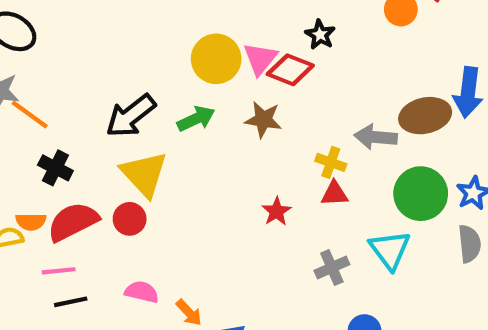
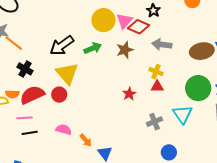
brown star: (263, 120) -> (125, 50), turned -30
gray arrow: (376, 137) -> (162, 44), moved

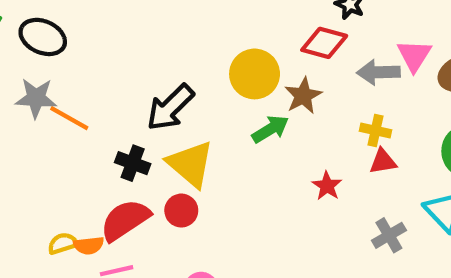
yellow circle: (103, 20) -> (255, 74), moved
pink triangle: (124, 21) -> (414, 56), moved
green arrow: (93, 48) -> (270, 129), moved
black cross: (25, 69) -> (133, 163), moved
orange semicircle: (12, 94) -> (89, 245), moved

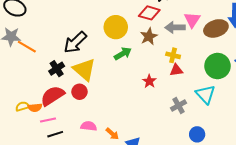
brown star: (303, 96) -> (149, 36), moved
black cross: (133, 163) -> (57, 69), turned 35

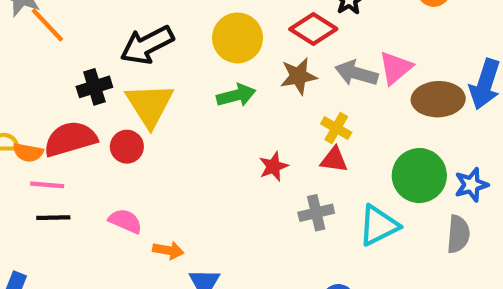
cyan triangle: (205, 94) -> (378, 225), turned 30
gray cross: (178, 106) -> (316, 213), moved
orange arrow: (112, 134) -> (168, 250), turned -48

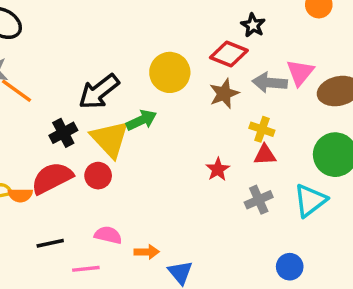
green arrow: (236, 95) -> (141, 120), moved
pink line: (47, 185) -> (86, 269), moved

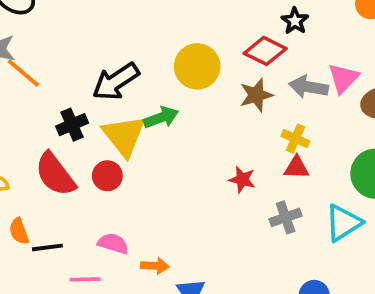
red star: (218, 169) -> (242, 180), turned -30
red semicircle: (52, 178) -> (55, 174), turned -105
orange semicircle: (20, 195) -> (19, 231), moved, turned 65

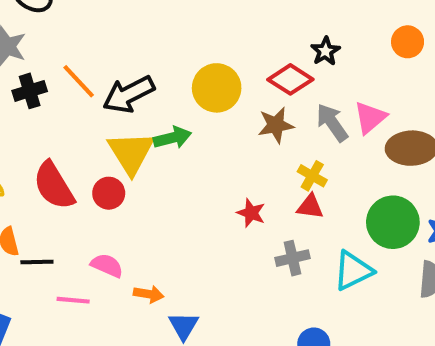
orange line: (23, 73) -> (79, 81), moved
gray arrow: (308, 87) -> (332, 123), turned 39
black cross: (72, 125) -> (30, 91), moved

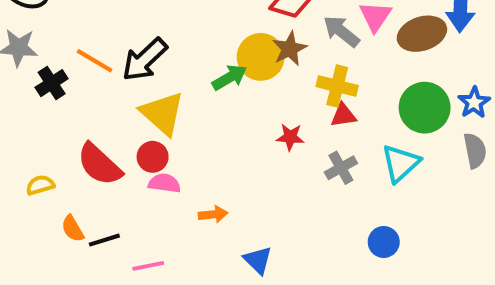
yellow circle: (217, 88) -> (261, 57), moved
green arrow: (172, 138) -> (229, 77), moved
yellow cross: (312, 176) -> (337, 86), size x1.4
pink semicircle: (107, 265) -> (164, 183), moved
orange arrow: (149, 294) -> (213, 214), moved

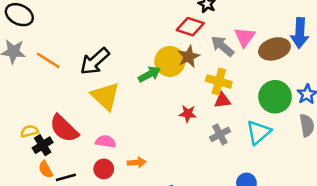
orange line: (95, 61) -> (48, 60), moved
black cross: (52, 83) -> (43, 145), moved
red circle: (153, 157) -> (104, 169), moved
yellow semicircle: (40, 185) -> (29, 131), moved

